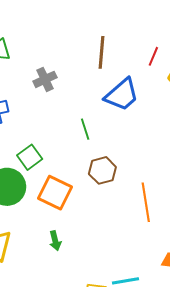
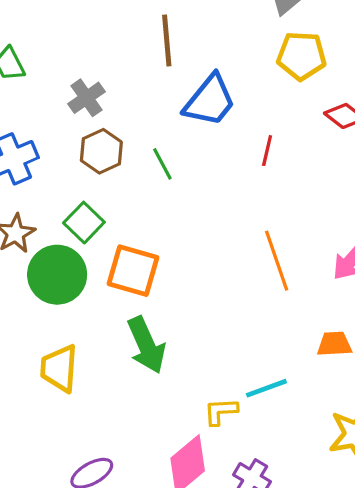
red line: (153, 56) -> (267, 151), moved
brown hexagon: (102, 170) -> (101, 151), moved
green arrow: (55, 241) -> (146, 345), size x1.8

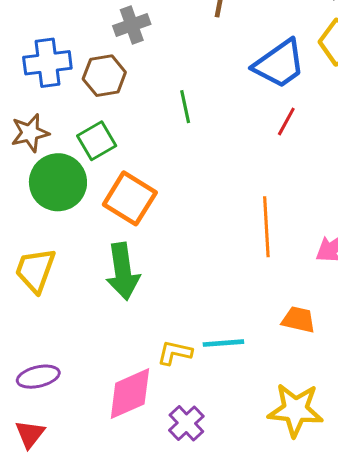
blue trapezoid: (210, 101) -> (279, 64), moved
brown hexagon: (101, 151) -> (104, 76), moved

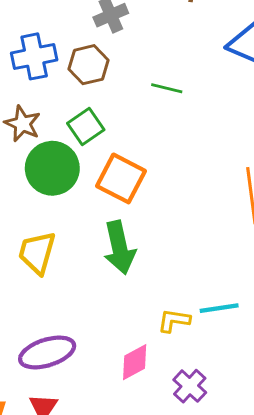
green line: (185, 107) -> (167, 88), turned -60
brown star: (30, 133) -> (23, 124), turned -30
purple ellipse: (38, 377) -> (47, 352), size x1.4
pink diamond: (130, 394) -> (135, 362), size x0.7

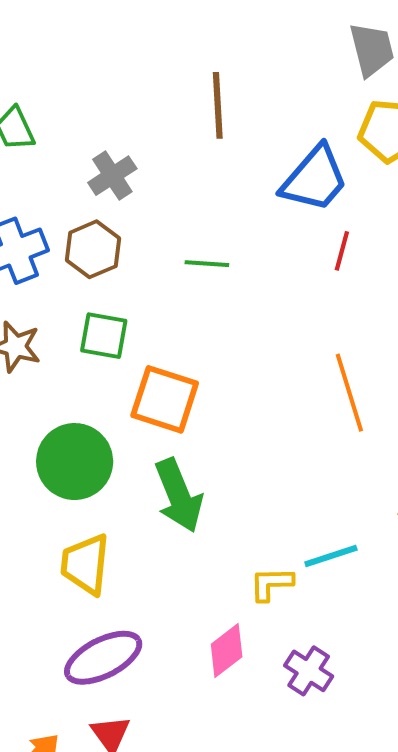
green square: (86, 126) -> (104, 336), turned -36
green circle: (52, 168) -> (75, 462), moved
yellow trapezoid: (37, 253) -> (85, 564), moved

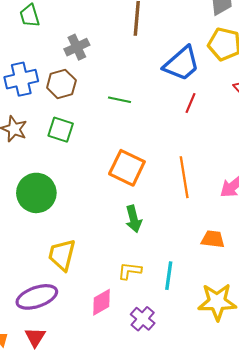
orange square: (165, 399) -> (127, 168), moved
green arrow: (179, 495) -> (134, 219), moved, size x0.7
cyan line: (331, 556) -> (169, 276), moved, turned -72
yellow trapezoid: (85, 564) -> (62, 255), moved

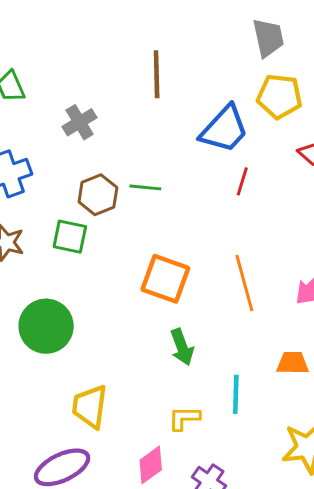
brown hexagon: (61, 84) -> (98, 195), moved
cyan line: (169, 276) -> (236, 394), moved

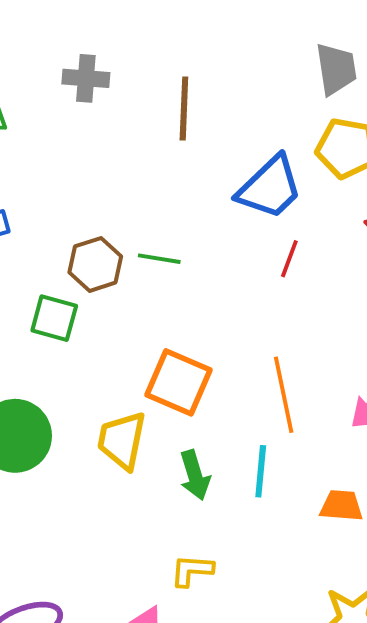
gray cross: (80, 122) -> (86, 78), moved, turned 32
cyan line: (236, 394) -> (261, 471), moved
yellow trapezoid: (90, 407) -> (122, 440), moved

